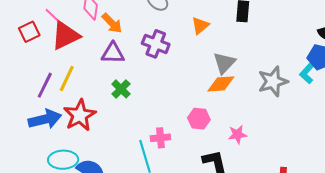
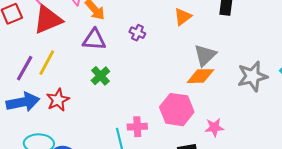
purple cross: (156, 44) -> (137, 33), size x0.6
red star: (80, 115) -> (58, 100), size x0.7
pink hexagon: (199, 119) -> (177, 110), size x1.5

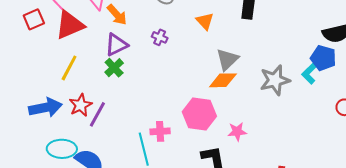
orange triangle: (183, 17) -> (205, 21), turned -36
purple triangle: (94, 40) -> (116, 45), turned -30
purple line: (25, 68) -> (97, 114), moved
green cross: (100, 76) -> (114, 68), moved

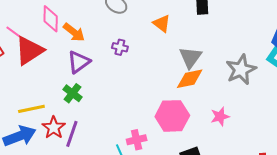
yellow line: (69, 68) -> (31, 109), moved, turned 60
green cross: (114, 68) -> (73, 93), moved
pink star: (237, 132) -> (220, 116), moved

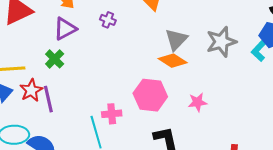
gray star: (241, 70) -> (221, 42), moved
orange diamond: (190, 79) -> (173, 61), turned 36
purple line: (72, 134) -> (48, 99), turned -40

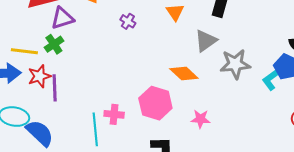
purple triangle: (65, 29) -> (62, 18), moved
gray triangle: (176, 40) -> (206, 41), moved
green cross: (55, 59) -> (54, 44), moved

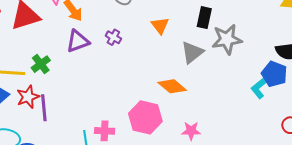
purple triangle: (62, 18) -> (78, 41), moved
gray star: (235, 64) -> (227, 39), moved

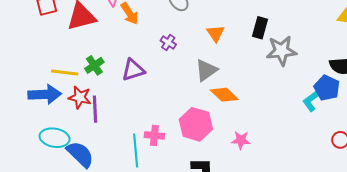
purple triangle: (78, 41) -> (133, 70), moved
gray triangle: (192, 52) -> (206, 70), moved
red star: (28, 97) -> (80, 97), turned 30

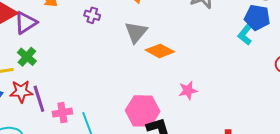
purple triangle: (133, 70) -> (26, 23), moved
pink hexagon: (196, 124) -> (143, 111), moved
pink cross: (154, 135) -> (62, 113), moved

